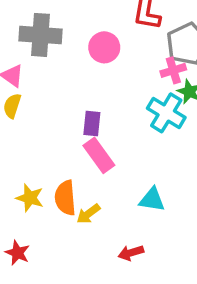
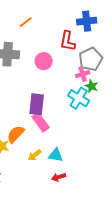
purple rectangle: (92, 124) -> (37, 104), size x1.5
orange semicircle: (65, 198) -> (16, 134), moved, turned 48
cyan triangle: (152, 200) -> (56, 155), moved

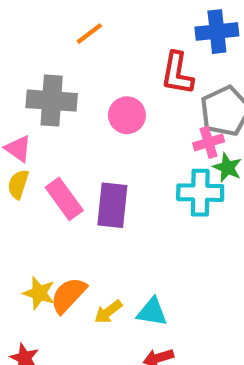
cyan cross: (79, 98) -> (200, 193), turned -30
pink rectangle: (41, 122) -> (64, 199), moved
orange semicircle: (16, 134) -> (68, 295), moved

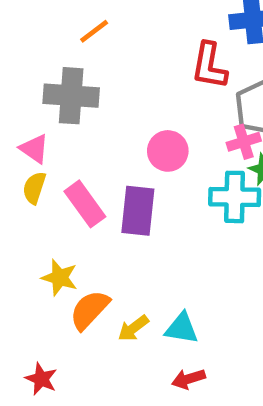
orange line: (89, 34) -> (94, 31), moved
pink circle: (127, 115) -> (168, 151), moved
yellow star: (39, 293) -> (60, 278), moved

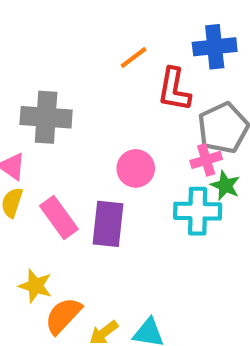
orange line: (94, 31) -> (134, 57), moved

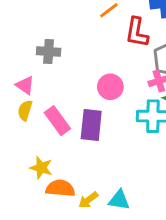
gray cross: (46, 117) -> (49, 51), size x0.7
orange semicircle: (63, 316) -> (60, 188), turned 52

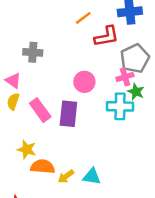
red L-shape: (137, 32) -> (107, 36), turned -110

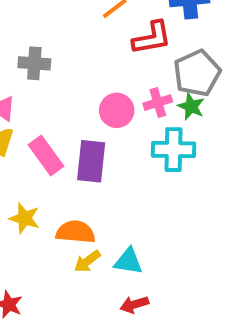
pink cross: (125, 77) -> (158, 103), moved
green star: (136, 92) -> (191, 106), moved
orange semicircle: (43, 167) -> (75, 232), moved

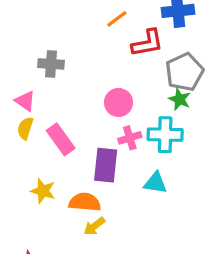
pink cross: (158, 103) -> (130, 138), moved
purple rectangle: (91, 161) -> (106, 165), moved
cyan triangle: (128, 261) -> (155, 183), moved

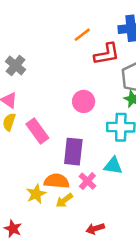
gray cross: (51, 64) -> (16, 65), moved, turned 36
pink cross: (130, 138) -> (87, 181), moved, turned -30
yellow star: (43, 191) -> (36, 194), moved, turned 30

